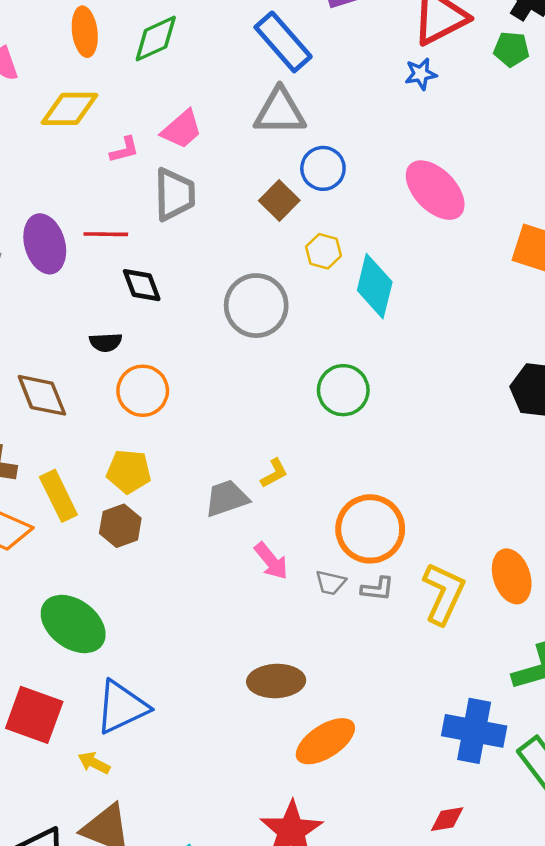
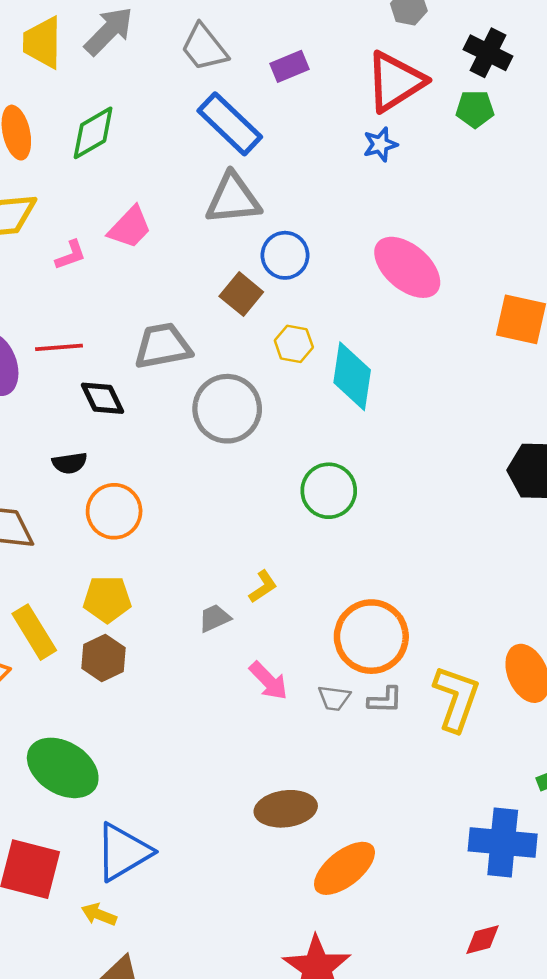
gray trapezoid: (175, 194) -> (163, 346), moved, turned -94
gray trapezoid: (227, 498) -> (215, 618), size x0.7

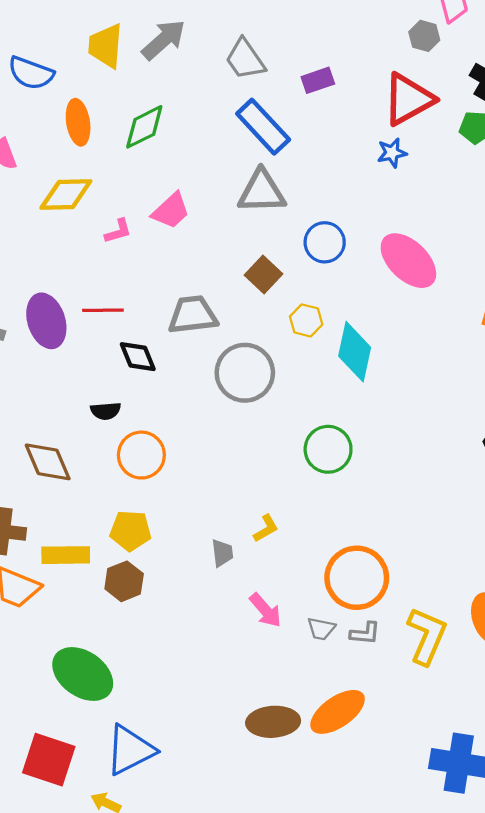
blue circle: (285, 255) -> (325, 242), moved
gray trapezoid: (215, 618) -> (222, 553), turned 104
yellow rectangle: (34, 632) -> (66, 555), turned -63
orange ellipse: (344, 868) -> (338, 712), moved

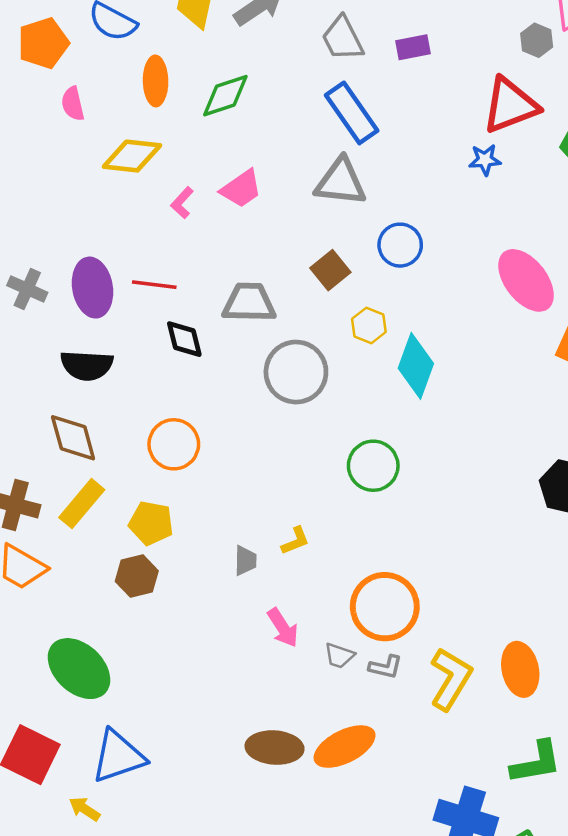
purple rectangle: (318, 80) -> (413, 47), moved
pink L-shape: (118, 231) -> (182, 203), turned 140
pink ellipse: (408, 261) -> (526, 280), moved
black semicircle: (106, 411) -> (87, 365), moved, size x1.6
yellow rectangle: (66, 555) -> (82, 504), moved, turned -57

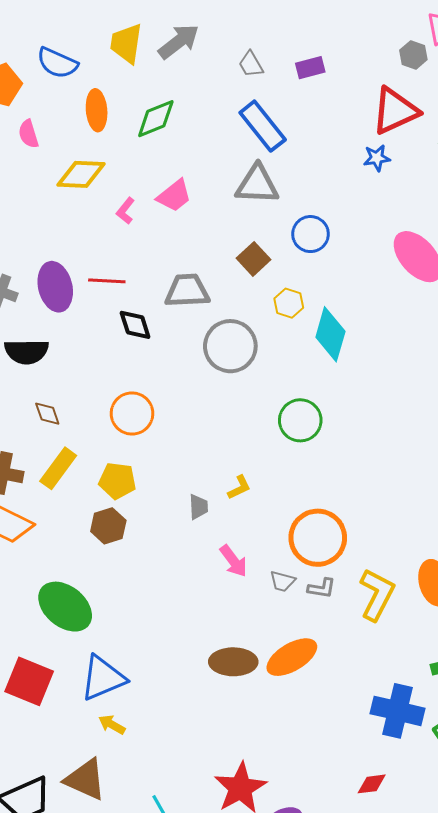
gray trapezoid: (343, 39) -> (251, 64), size x0.7
black semicircle: (87, 365) -> (27, 352), moved
brown diamond: (73, 438) -> (47, 414), size x0.6
yellow arrow: (85, 809) -> (112, 725), moved

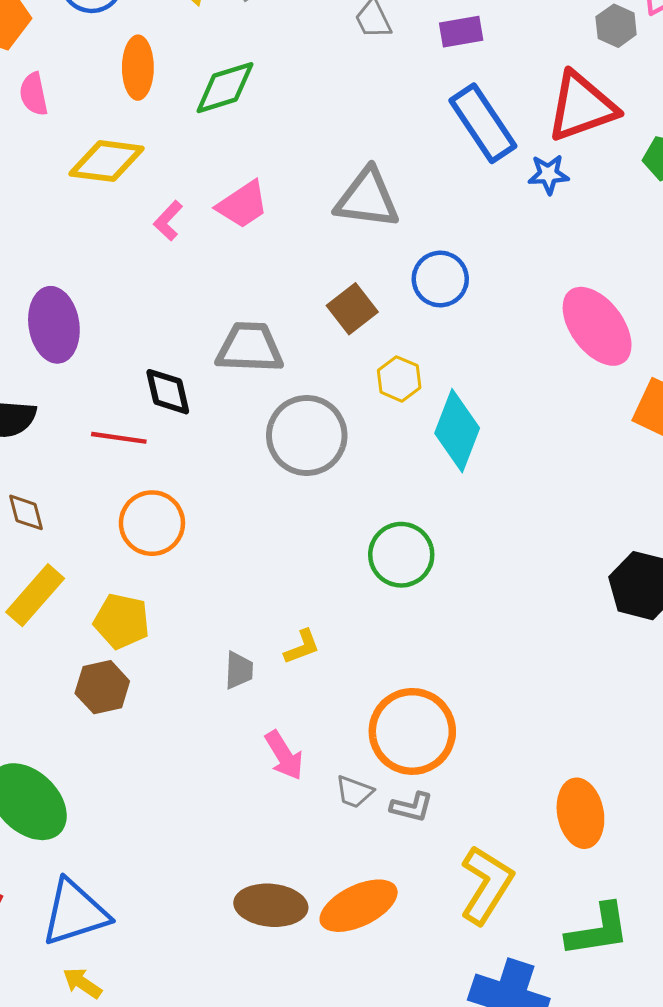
blue rectangle: (263, 126) -> (483, 123), moved
red line: (107, 281) -> (119, 438), moved
yellow L-shape: (377, 594) -> (486, 885), moved

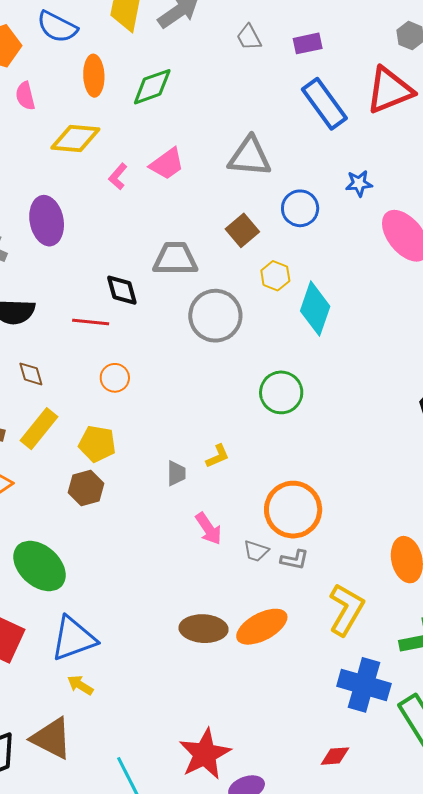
blue star: (548, 174) -> (359, 183), moved
purple ellipse: (54, 325) -> (47, 221), moved
orange circle: (152, 523) -> (115, 378), size x0.7

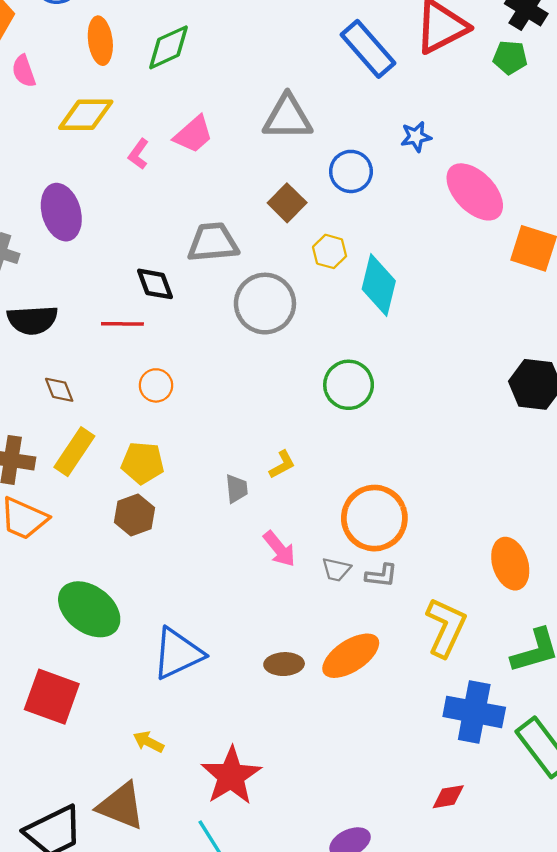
brown ellipse: (204, 629) -> (284, 664), size x0.7
blue triangle: (74, 639) -> (178, 654), moved
red star: (205, 754) -> (231, 776), moved

